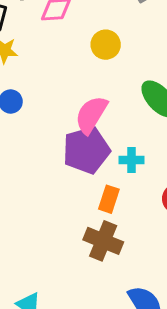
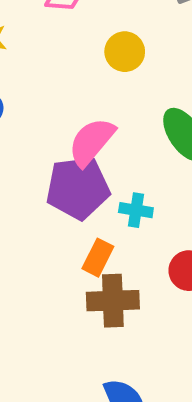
brown cross: (103, 241) -> (113, 301), moved, turned -33

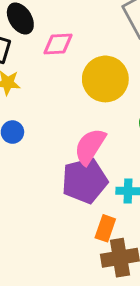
yellow circle: (125, 52) -> (105, 79), size x1.6

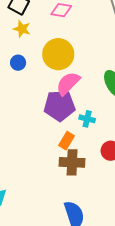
yellow circle: (105, 79) -> (58, 54), moved

